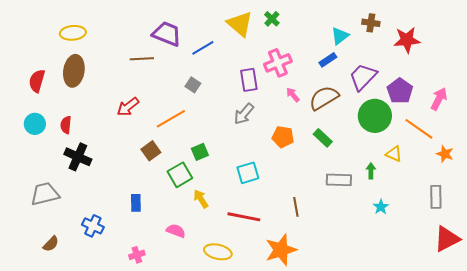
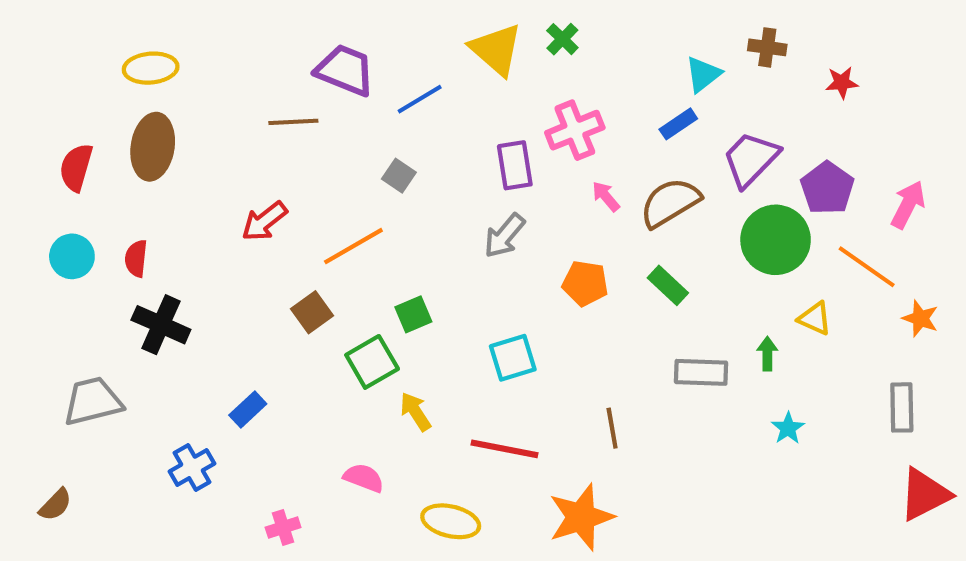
red star: (407, 40) -> (842, 83), size x0.6
blue rectangle: (136, 203) -> (248, 410), moved, turned 48
blue cross: (93, 226) -> (192, 467), turned 35
brown semicircle: (51, 244) -> (55, 505), moved

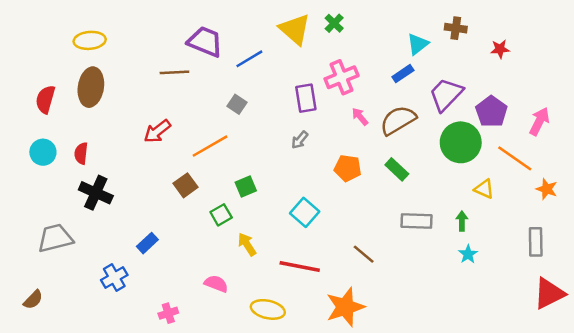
gray arrow: (504, 236) -> (300, 140), size x0.7
green arrow: (767, 354) -> (462, 221), moved
cyan square: (513, 358) -> (305, 212), turned -32
green square: (372, 362) -> (221, 215), size x0.7
brown line: (612, 428) -> (364, 254), turned -40

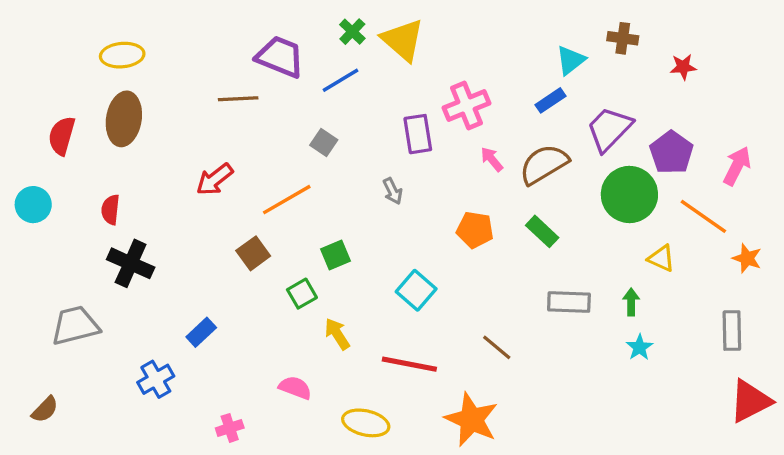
green cross: (334, 23) -> (352, 32), moved
gray arrow: (300, 140) -> (393, 191), moved, turned -66
cyan circle: (43, 152) -> (33, 205), moved
orange star: (345, 307) -> (472, 420), turned -30

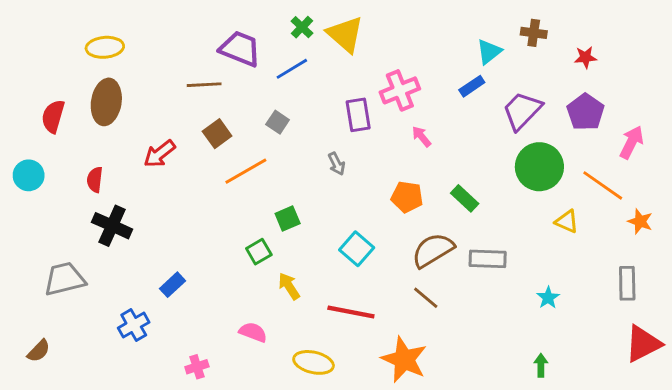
purple pentagon: (671, 153) -> (585, 112), moved
brown semicircle: (544, 164) -> (433, 250), moved
red arrow: (215, 179) -> (160, 154), moved
brown square: (253, 253) -> (217, 134), moved
green arrow: (631, 302) -> (541, 365), moved

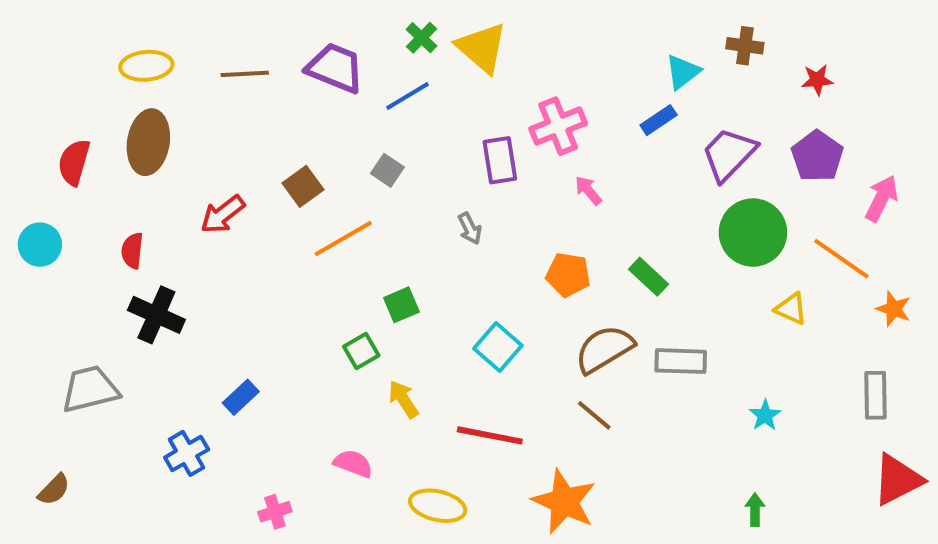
brown line: (204, 85) -> (245, 74), moved

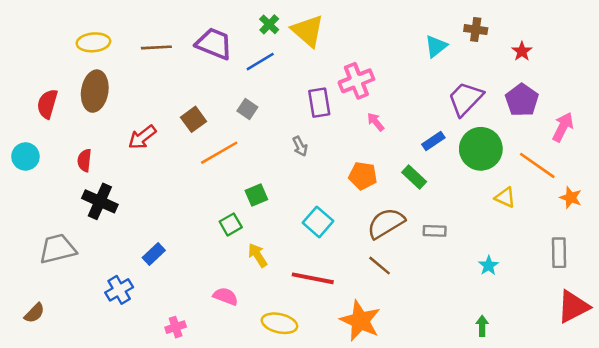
red star: (817, 80) -> (522, 51), turned -30
blue rectangle: (659, 120) -> (433, 141), moved
gray rectangle: (681, 361) -> (435, 231), size x0.7

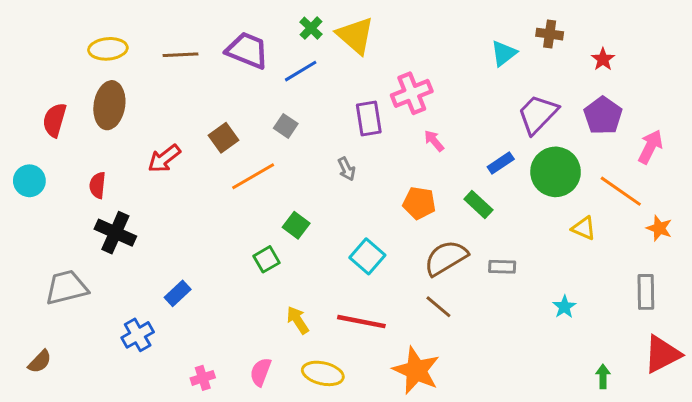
green square: (256, 195) -> (296, 225), turned -30
yellow arrow: (258, 255) -> (298, 320), moved
pink semicircle: (226, 296) -> (261, 372), moved, turned -90
green arrow: (482, 326) -> (603, 376), moved

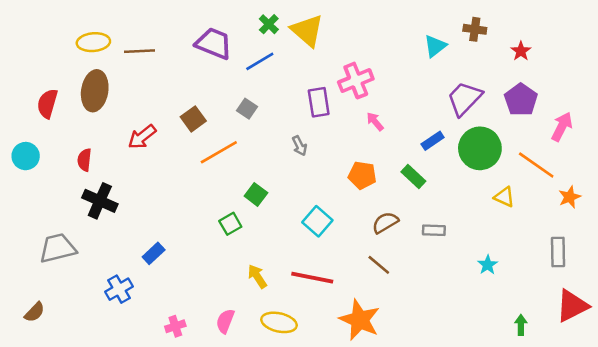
brown line: (181, 55) -> (139, 51), moved
orange star: (659, 228) -> (570, 197), turned 30
brown semicircle: (446, 258) -> (385, 223), size x0.7

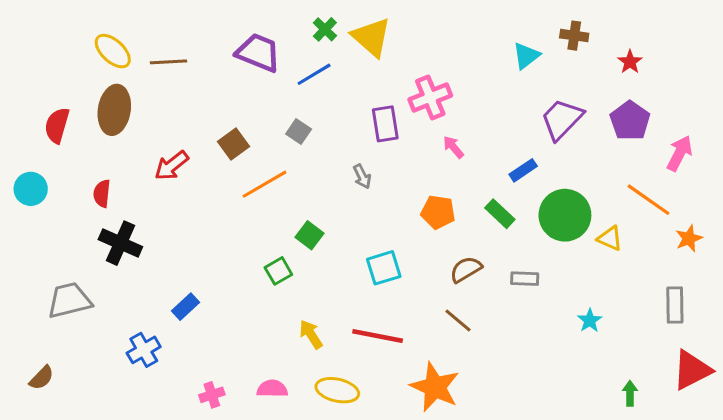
yellow ellipse: (93, 42) -> (113, 51), turned 48
green circle: (480, 148) -> (565, 215), moved
cyan square: (317, 221) -> (384, 268), turned 32
pink semicircle: (225, 321) -> (272, 389), turned 70

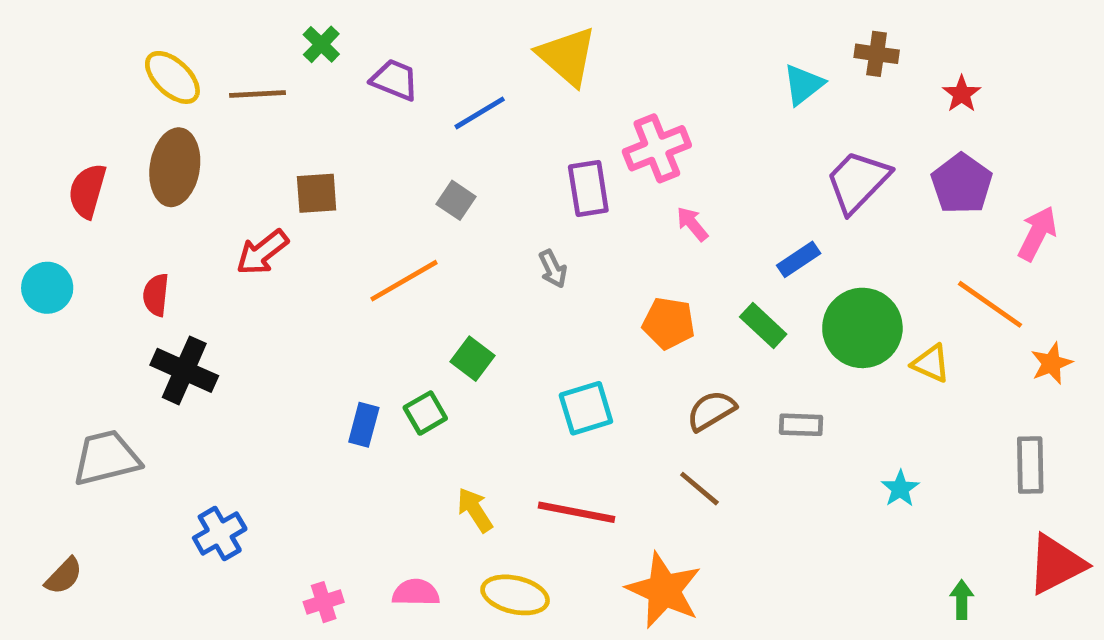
green cross: (325, 29) -> (321, 44), moved
purple trapezoid: (258, 53) -> (395, 80), size x0.7
brown square: (234, 144) -> (317, 193), moved, turned 32
blue rectangle: (186, 307) -> (364, 425), moved, turned -32

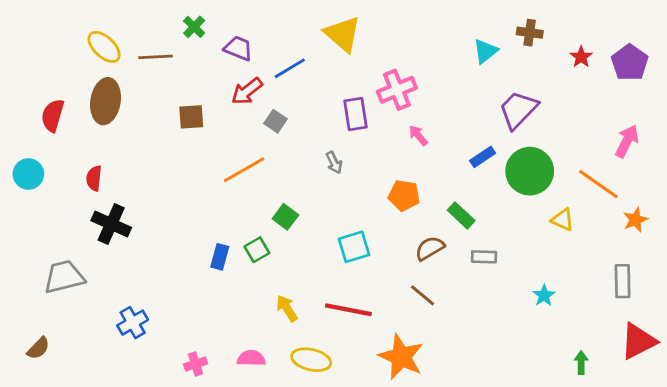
purple pentagon: (962, 184) -> (630, 63), moved
red arrow: (262, 252) -> (247, 91), moved
green rectangle: (763, 326) -> (461, 215), moved
green circle: (862, 328) -> (530, 171), moved

